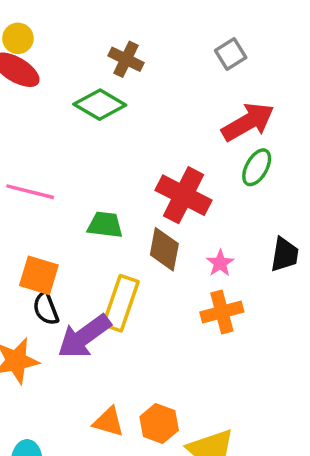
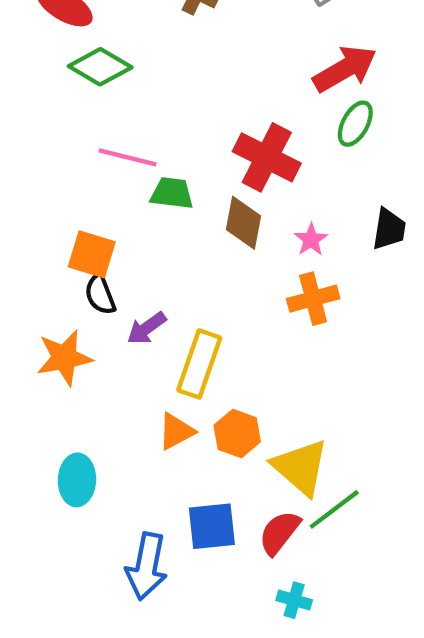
green diamond: (100, 105) -> (100, 67), moved
pink line: (30, 192) -> (128, 157), moved
yellow rectangle: (121, 303) -> (199, 364), moved
purple arrow: (84, 336) -> (147, 328), size x0.6
orange triangle: (109, 422) -> (176, 431), turned -44

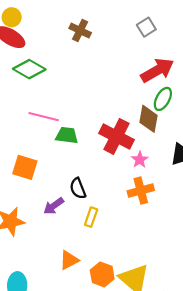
red cross: (267, 157) -> (117, 136), moved
brown diamond: (244, 223) -> (149, 119), moved
black semicircle: (100, 294) -> (78, 188), moved
yellow rectangle: (199, 364) -> (91, 217), moved, size x0.6
orange hexagon: (237, 434) -> (102, 274), moved

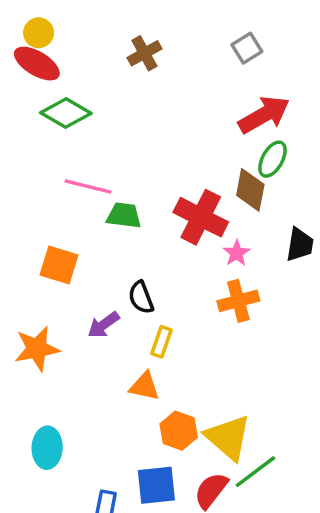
brown cross: (80, 30) -> (144, 53), turned 35
orange triangle: (69, 260) -> (144, 386), moved, turned 40

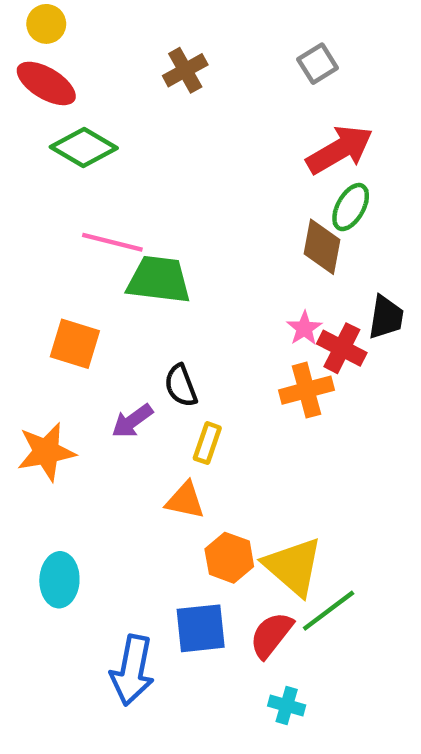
yellow circle: (39, 33) -> (46, 24), moved
green trapezoid: (124, 215) -> (159, 280), size x1.4
red cross: (201, 217) -> (342, 348), moved, size x0.7

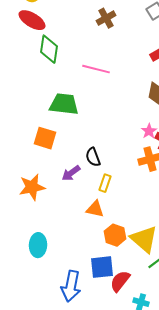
brown cross: (185, 70) -> (106, 18), moved
green diamond: (84, 147) -> (49, 49), turned 68
pink line: (112, 242) -> (96, 69), moved
green trapezoid: (159, 280) -> (64, 104), moved
red semicircle: (271, 635) -> (120, 281), moved

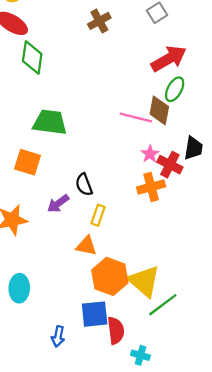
pink line: (96, 69) -> (136, 118), moved
orange hexagon: (115, 235) -> (110, 276), size x1.4
red semicircle: (120, 281) -> (116, 331), turned 135
blue arrow: (71, 286) -> (58, 336), size x0.6

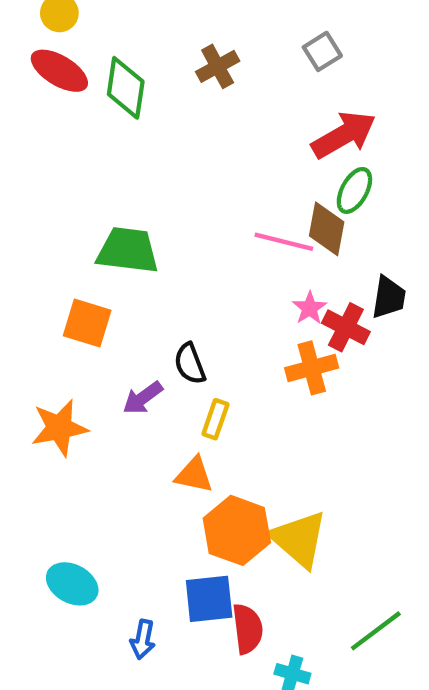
green diamond: (32, 57) -> (126, 88), moved
cyan ellipse: (19, 288) -> (72, 584), moved, turned -64
green line: (163, 305) -> (376, 631), moved

